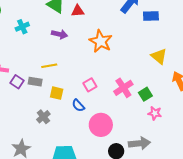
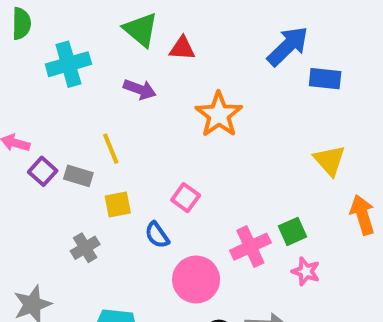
cyan cross: (22, 27) -> (68, 64), size x1.5
yellow line: (49, 66) -> (111, 149), turned 70
pink square: (90, 85) -> (186, 198), turned -32
pink cross: (123, 88) -> (250, 247), moved
yellow square: (57, 93) -> (118, 204), turned -32

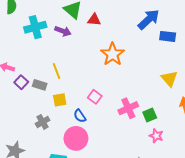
purple arrow: (140, 89) -> (63, 31), moved
pink cross: (250, 247) -> (128, 108), moved
pink circle: (196, 279) -> (76, 138), moved

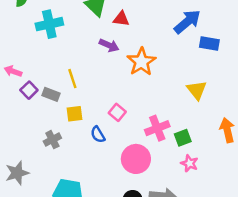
purple arrow: (63, 31) -> (109, 45), moved
yellow triangle: (169, 79) -> (197, 90), moved
pink circle: (76, 138) -> (136, 159), moved

